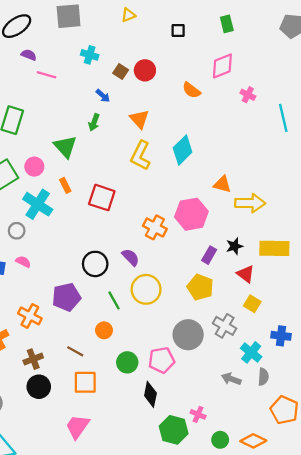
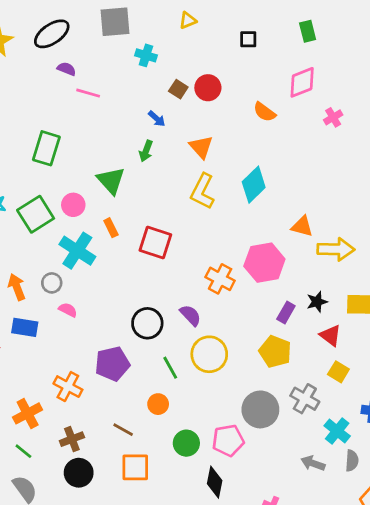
cyan cross: (90, 55) -> (146, 55), moved
pink cross: (248, 95) -> (333, 117), turned 32
pink semicircle: (23, 262) -> (68, 310), moved

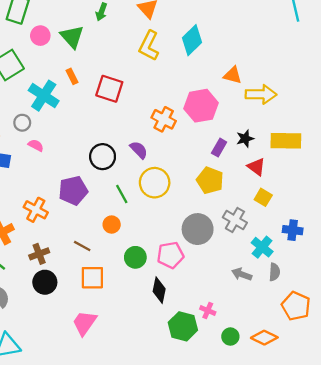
pink circle: (73, 205) -> (40, 36), moved

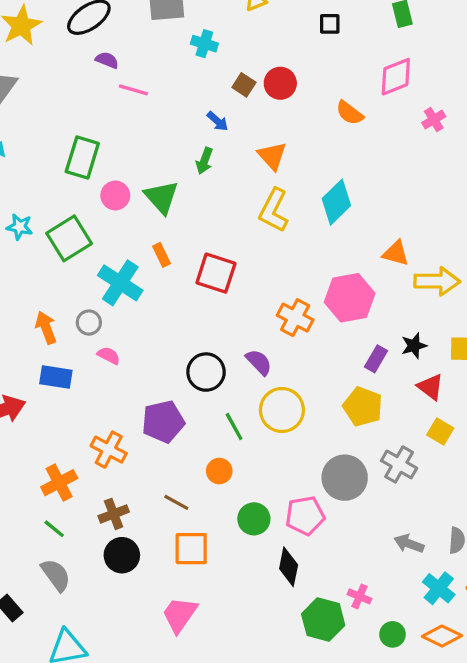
cyan cross: (262, 247) -> (439, 588), moved

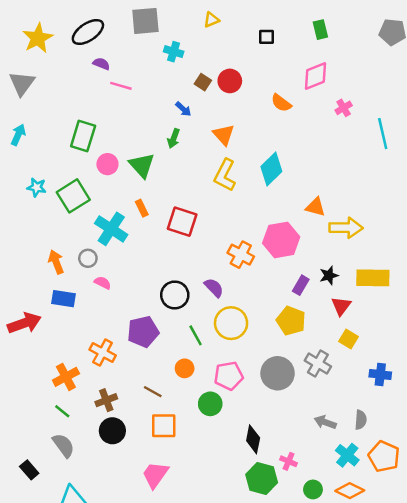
red triangle: (430, 387) -> (341, 306), turned 30
pink pentagon: (305, 516) -> (229, 376), moved
black diamond: (289, 567) -> (253, 439), moved

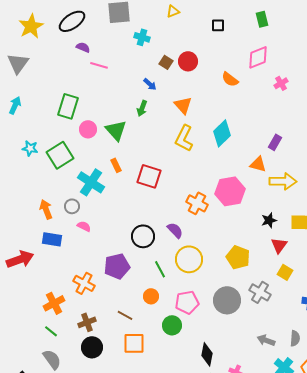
purple rectangle: (301, 285) -> (275, 142), moved

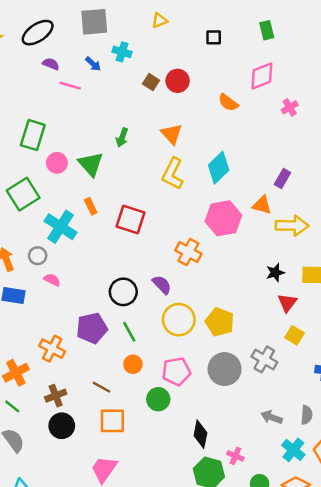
blue arrow: (150, 84) -> (93, 64), moved
pink hexagon: (230, 191) -> (223, 218), moved
yellow pentagon: (238, 257) -> (220, 322), moved
green line: (160, 269) -> (129, 332), moved

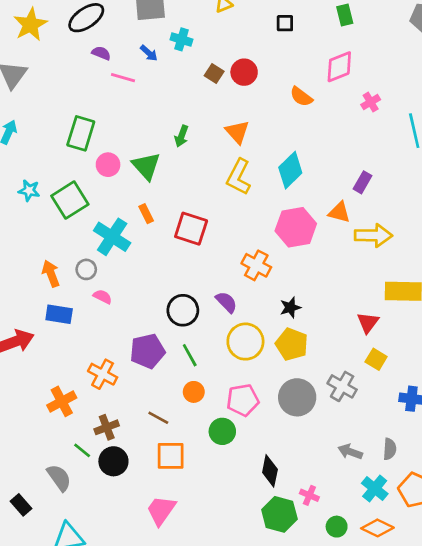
black star: (275, 273) -> (290, 308), moved
green line: (12, 406) -> (82, 450), moved

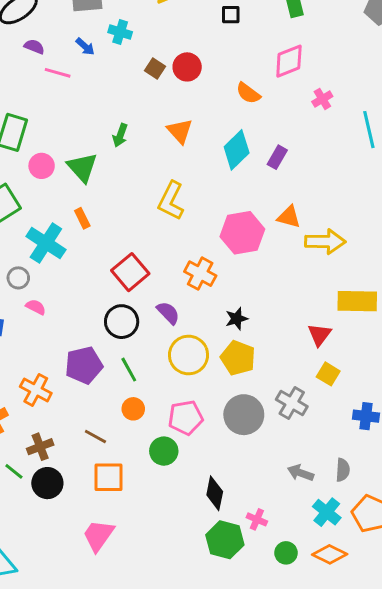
cyan diamond: (290, 170) -> (237, 150), moved
yellow L-shape: (239, 177) -> (171, 201), moved
purple rectangle: (362, 182) -> (277, 157), moved
red square: (191, 229) -> (130, 272), moved, turned 32

